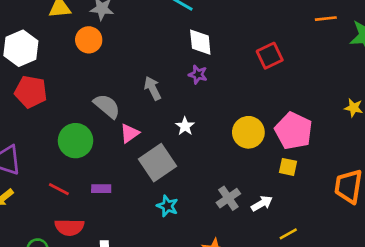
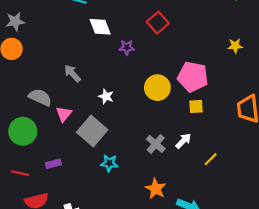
purple star: (198, 74) -> (127, 47), moved

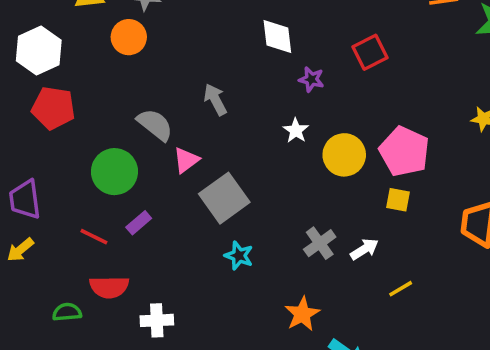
white star: (106, 96) -> (296, 130), moved
purple rectangle: (53, 164) -> (139, 223), moved, turned -40

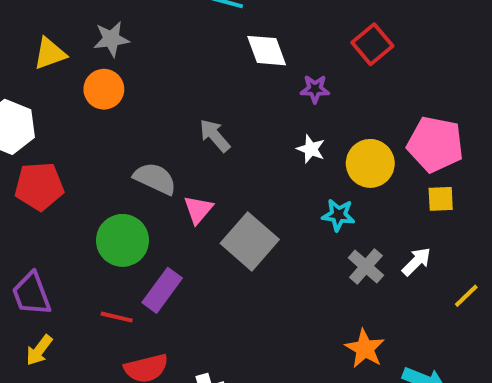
purple rectangle: (139, 223) -> (162, 290), size x1.5
cyan star: (239, 256) -> (338, 215), moved

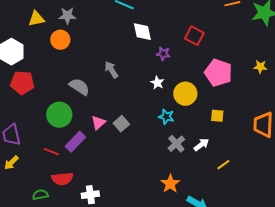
red square: (372, 44) -> (194, 36), turned -30
pink pentagon: (435, 144) -> (218, 73), moved
pink triangle: (198, 210) -> (98, 123), moved
gray square: (250, 241) -> (121, 124), size x0.6

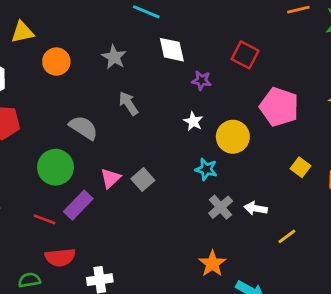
gray star: (67, 16) -> (114, 57), moved, turned 30
yellow square: (217, 116) -> (301, 167), moved, turned 32
white arrow: (201, 145) -> (256, 208), turned -133

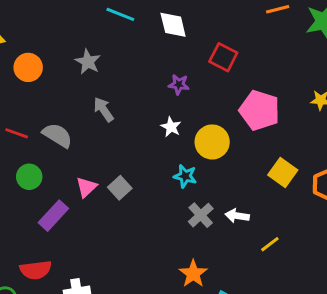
white diamond: (172, 50) -> (173, 25), moved
green circle: (55, 167) -> (29, 177), size x0.7
yellow square: (301, 167) -> (283, 172), size x1.4
red line: (44, 219) -> (17, 133), moved

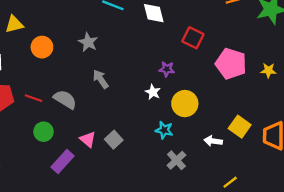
purple star: (179, 84) -> (167, 69), moved
pink pentagon: (260, 110) -> (231, 64), moved
pink triangle: (86, 187) -> (88, 139), turned -36
white arrow: (237, 216) -> (213, 141), moved

